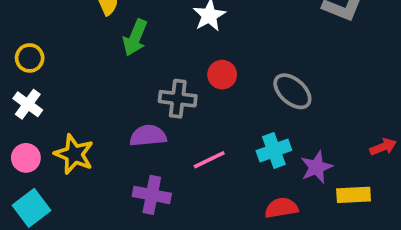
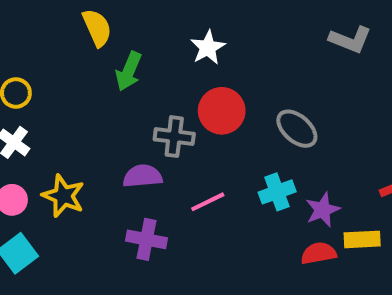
red circle: (222, 75) -> (222, 111), size x1.5
red semicircle: (281, 208) -> (319, 253), moved

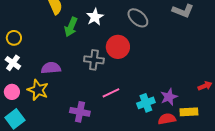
white star: (208, 47) -> (95, 17), moved
gray ellipse: (297, 129) -> (138, 18), moved
purple semicircle: (143, 176) -> (51, 68), moved
cyan cross: (277, 192) -> (146, 103), moved

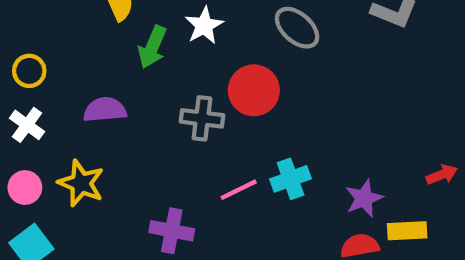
purple semicircle: (51, 68) -> (105, 110), moved
cyan cross: (146, 103) -> (291, 179), moved

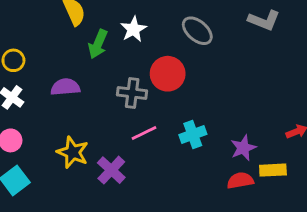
yellow star: (81, 183) -> (73, 152), moved
pink line: (239, 190) -> (144, 133), moved
purple cross: (172, 231) -> (111, 170), turned 32

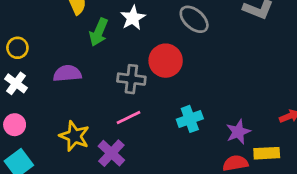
pink line: (144, 133) -> (129, 118), moved

